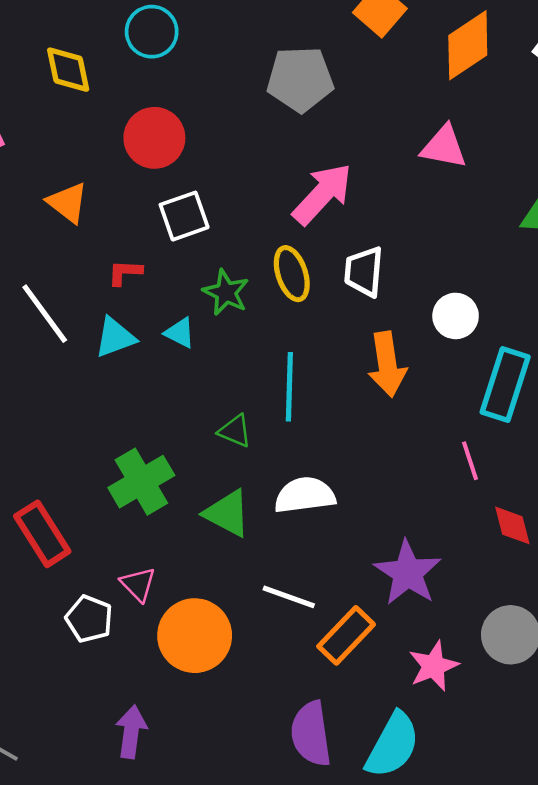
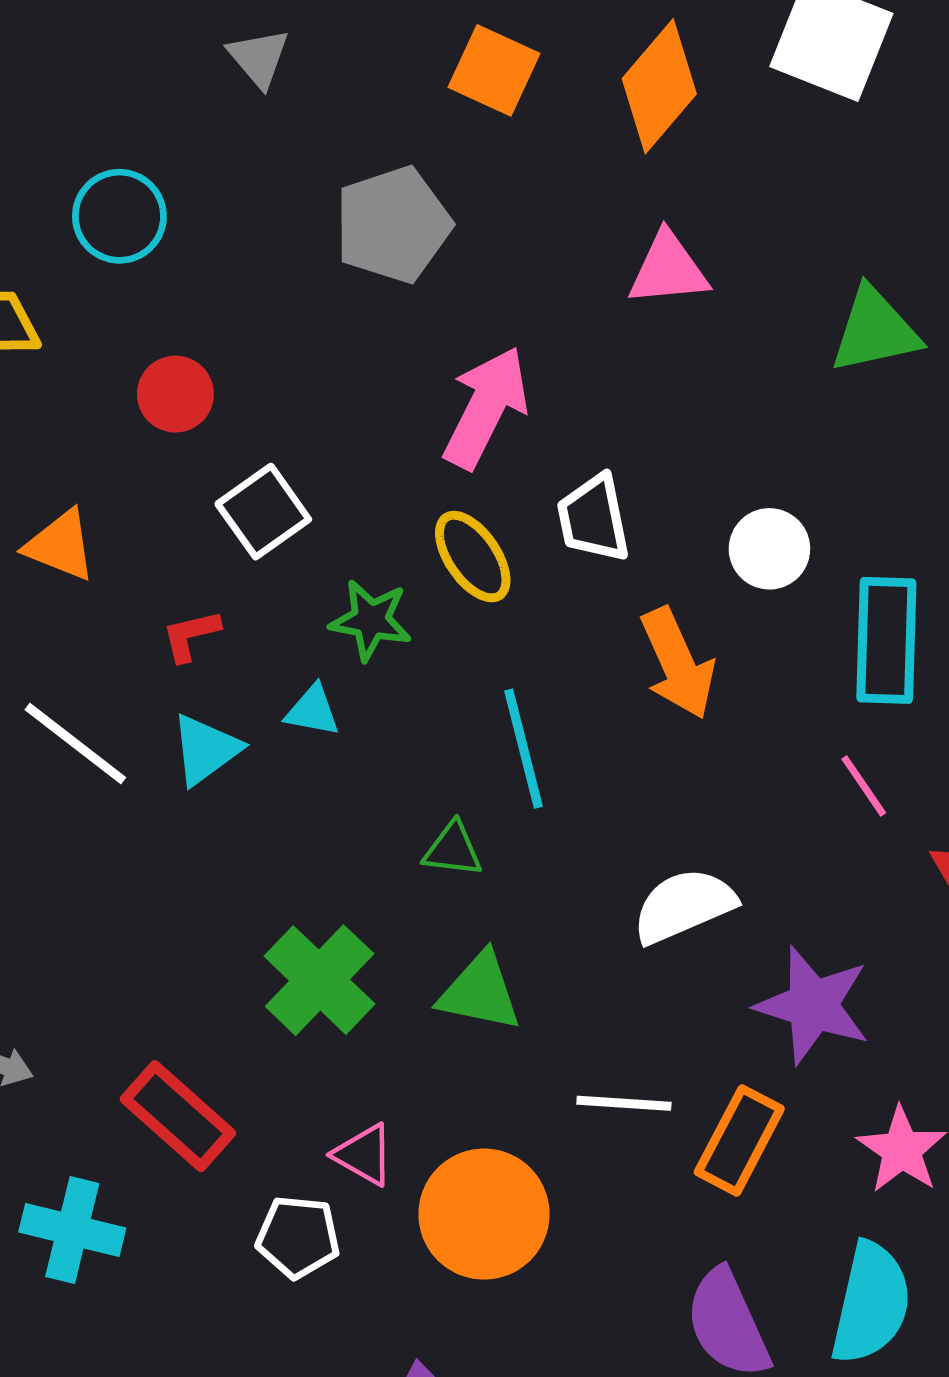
red circle: (154, 138) -> (175, 394), size x0.7
white semicircle: (305, 495) -> (684, 906), moved

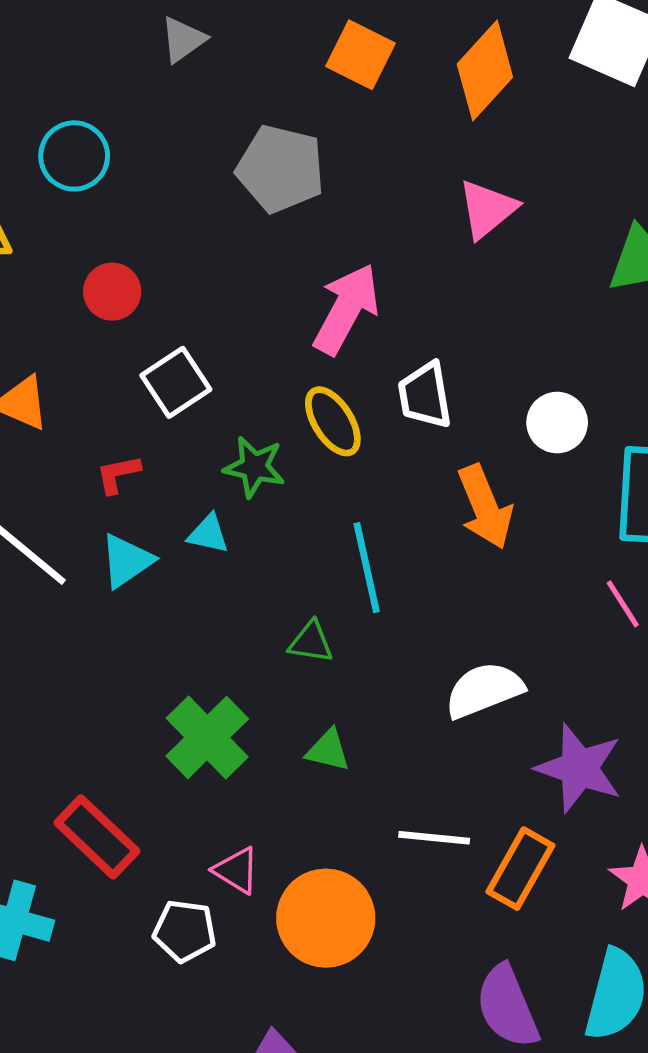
gray triangle: (259, 58) -> (183, 40), turned 33
gray pentagon: (393, 225) -> (280, 169), turned 30
pink triangle: (668, 269) -> (487, 209), turned -36
green triangle: (480, 992) -> (328, 750), size x0.7

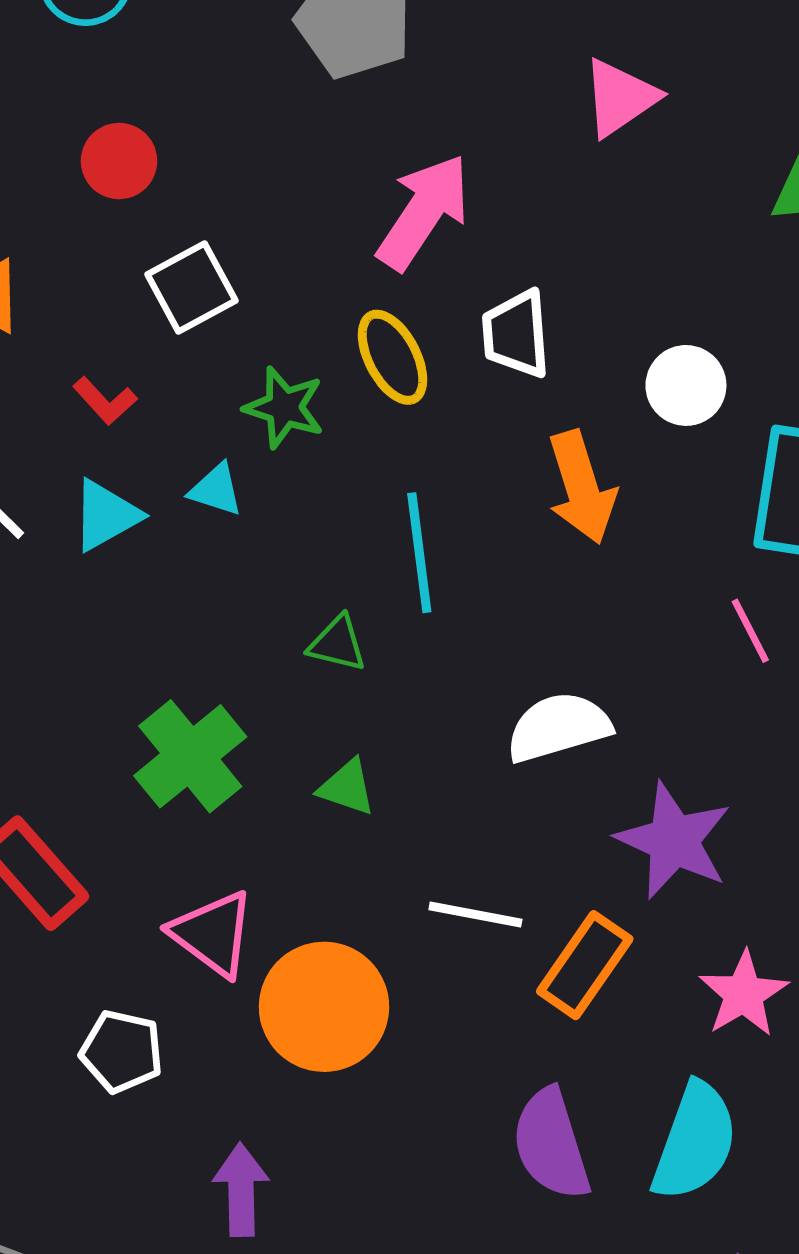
red L-shape: (118, 474) -> (105, 401), turned -126
pink triangle: (236, 870) -> (213, 934), size x1.4
white pentagon: (185, 931) -> (122, 1051), moved

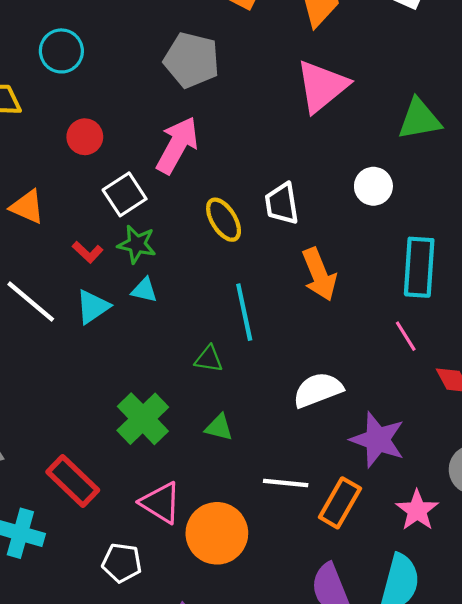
pink triangle: (620, 98) -> (322, 86), size x1.4
pink arrow: (423, 212) -> (177, 145), moved
white circle: (686, 385) -> (373, 186), moved
green star: (284, 407) -> (137, 244), moved

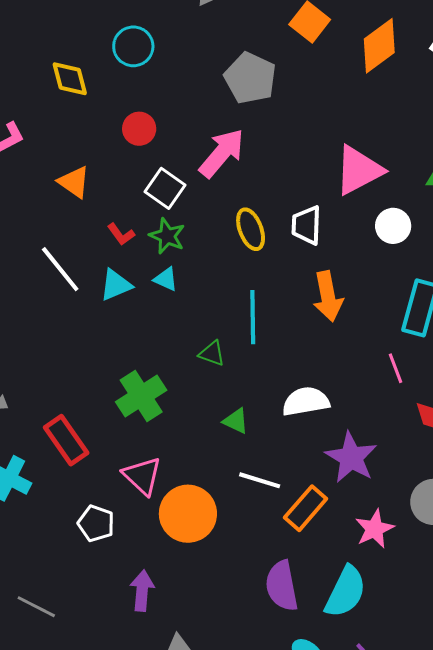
pink triangle: (322, 86) -> (359, 170), moved
white square: (125, 194) -> (165, 188), turned -33
green triangle: (219, 427) -> (236, 421), moved

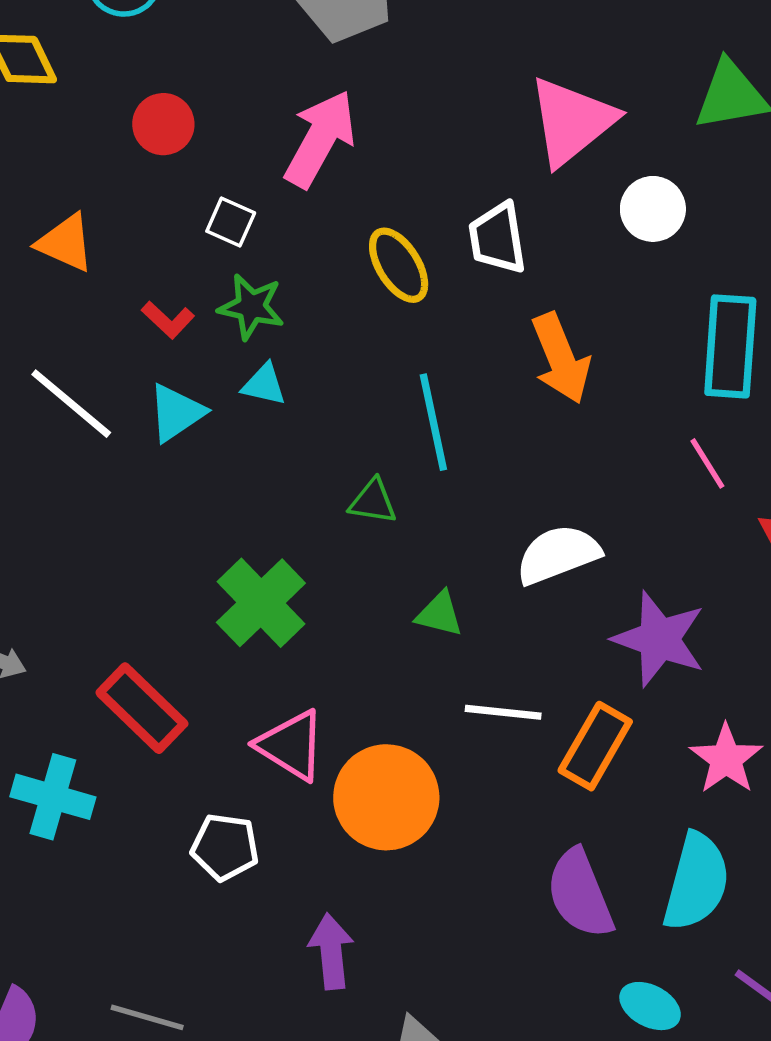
white square: (165, 188) -> (231, 222), size x0.7

